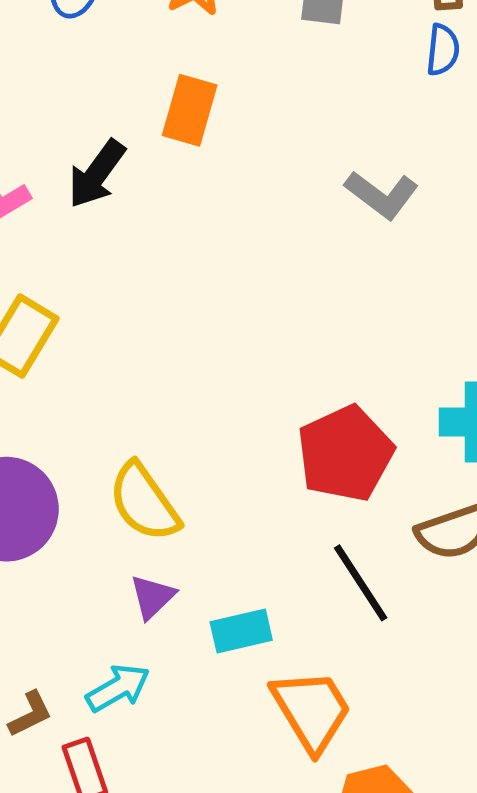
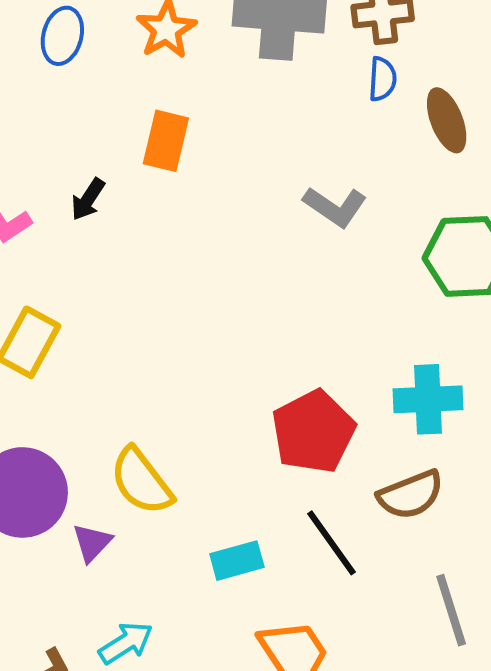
black arrow: (97, 174) -> (88, 199), size x0.7
purple triangle: (152, 597) -> (92, 543), moved
cyan rectangle: (241, 631) -> (237, 561), moved

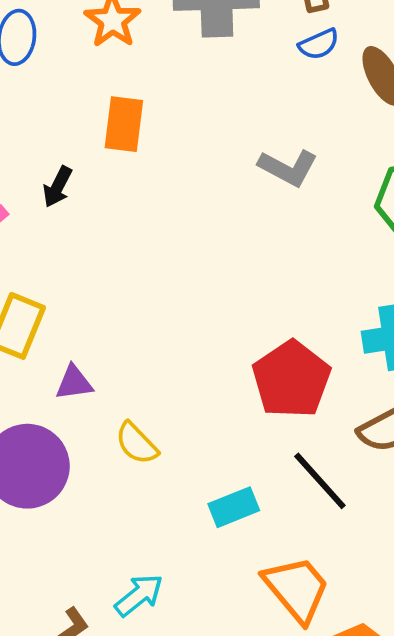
blue semicircle: (382, 79) -> (319, 44), turned 69
yellow semicircle: (141, 481) -> (137, 443), size x0.7
purple triangle: (92, 543) -> (74, 383), moved, turned 45

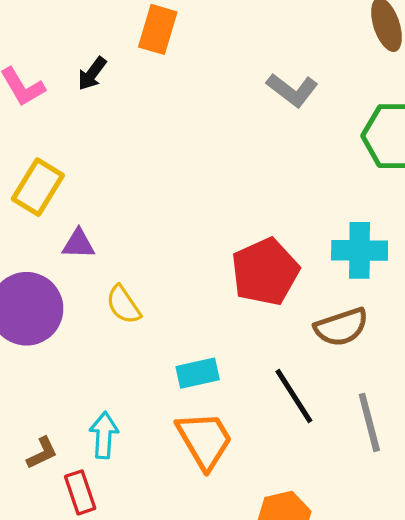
black line: (320, 481) -> (294, 396), moved
orange trapezoid: (297, 589) -> (204, 440), moved
cyan arrow: (139, 595) -> (104, 435), turned -57

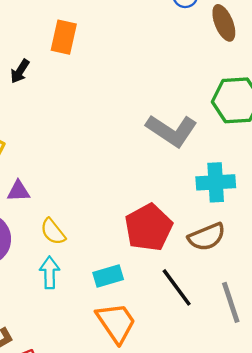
gray L-shape: (292, 90) -> (172, 131), moved, size x1.4
red pentagon: (265, 272) -> (149, 228), moved
cyan arrow: (104, 435) -> (50, 273), moved

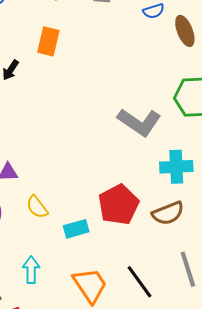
cyan arrow: (50, 273) -> (31, 270), moved
cyan rectangle: (108, 276) -> (76, 229), moved
black line: (177, 287) -> (140, 282), moved

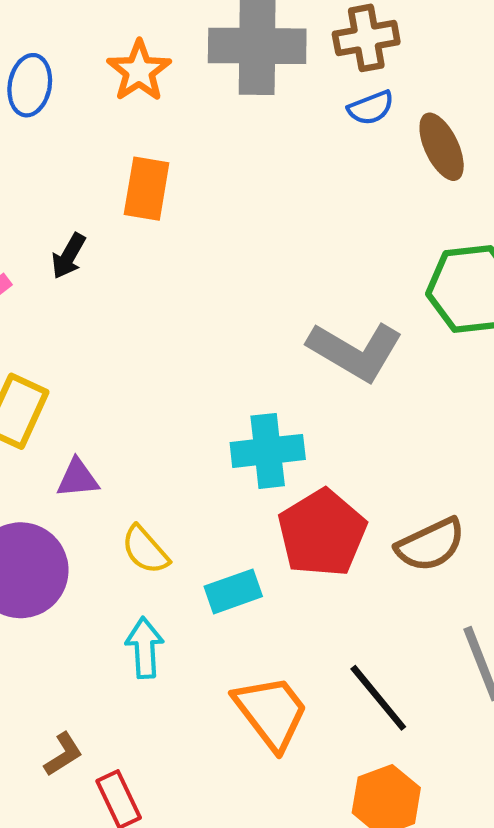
cyan cross: (176, 167) -> (268, 451), moved
cyan arrow: (31, 270) -> (145, 648), moved

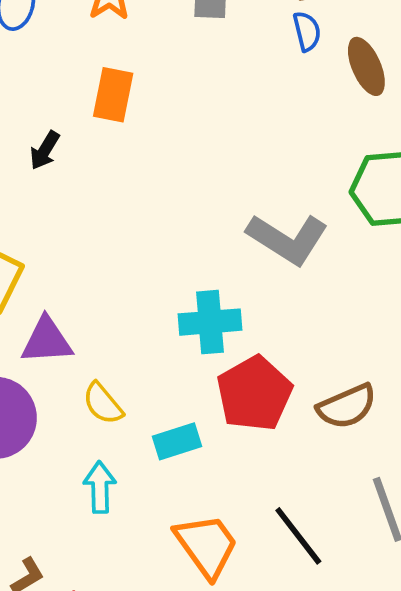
blue semicircle: (371, 108) -> (307, 31), turned -84
purple triangle: (78, 478) -> (47, 341), size x1.4

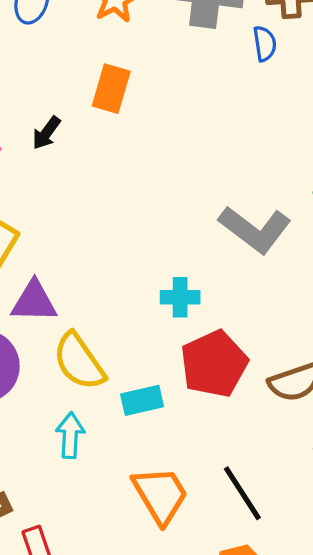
blue semicircle: (307, 31) -> (265, 44), moved
cyan cross: (210, 322) -> (180, 297), size x0.7
yellow semicircle: (103, 403) -> (79, 361), size x1.5

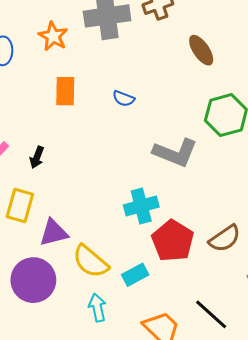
blue semicircle: (265, 44) -> (124, 99), moved, turned 135
black arrow: (46, 133) -> (37, 157), moved
cyan cross: (180, 297) -> (141, 206), size x1.4

